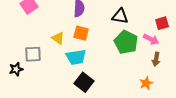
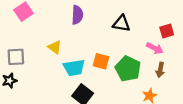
orange square: (81, 33) -> (101, 61), moved
green pentagon: (126, 42) -> (128, 69), moved
gray square: (33, 54) -> (16, 57), moved

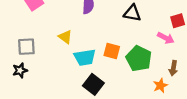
brown arrow: (160, 70) -> (173, 68), moved

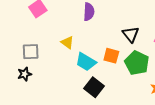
black triangle: (132, 13) -> (131, 34), moved, turned 42
cyan trapezoid: (85, 57) -> (86, 62), turned 40

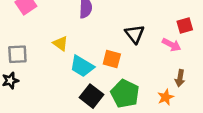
green pentagon: (137, 63) -> (125, 94), moved

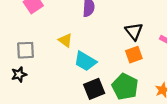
orange square: (112, 59) -> (134, 55), moved, turned -35
black square: (92, 96) -> (94, 89), turned 30

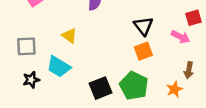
cyan trapezoid: (85, 61) -> (59, 67), moved
black star: (19, 74) -> (31, 80), moved

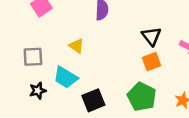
black square: (100, 88) -> (93, 100), moved

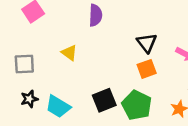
cyan trapezoid: (66, 77) -> (58, 106), moved
black square: (93, 100) -> (104, 100), moved

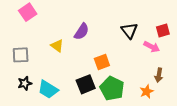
purple semicircle: (95, 15) -> (82, 32), moved, turned 30
black triangle: (147, 43) -> (129, 30), moved
orange square: (147, 69) -> (102, 62), moved

